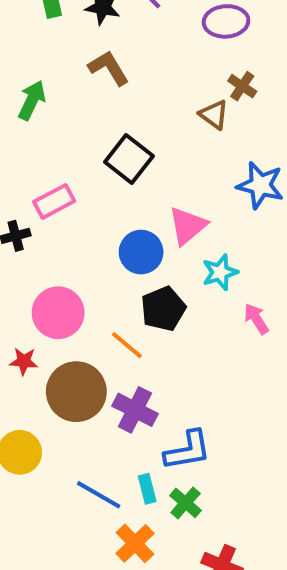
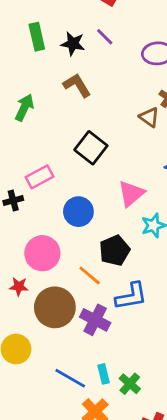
blue circle: (141, 252) -> (78, 212), moved
blue L-shape: (188, 450) -> (131, 296), moved

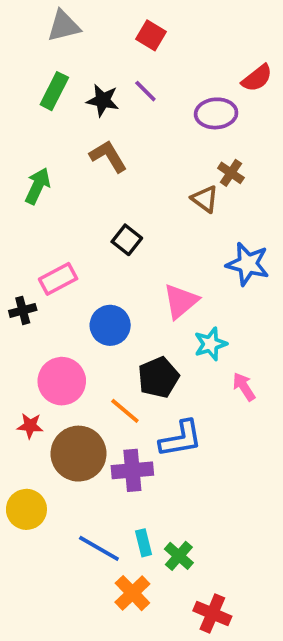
green rectangle: (37, 37) -> (54, 91), turned 40
black square: (91, 148) -> (127, 240), size x0.7
purple cross: (95, 320) -> (132, 470), turned -32

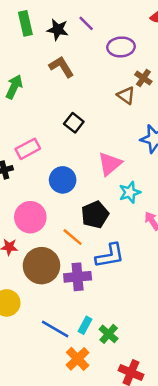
green rectangle: (54, 91) -> (25, 23), turned -40
purple ellipse: (216, 113) -> (121, 47), moved
cyan rectangle: (144, 543) -> (85, 325), turned 42

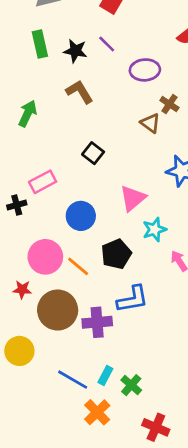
orange line: (73, 237) -> (78, 266), moved

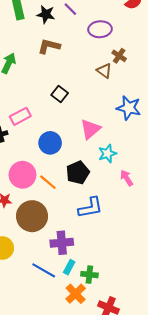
brown L-shape: (79, 92) -> (49, 46), turned -45
purple cross: (97, 322) -> (62, 243), moved
green cross: (131, 385) -> (89, 275), turned -35
orange cross: (97, 412) -> (76, 294), moved

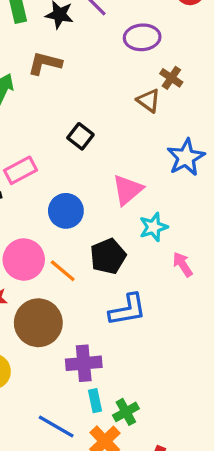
brown L-shape: (49, 46) -> (45, 63), moved
blue star: (129, 108) -> (186, 157), turned 30
cyan rectangle: (69, 267) -> (95, 401), turned -40
blue line: (44, 270) -> (56, 427), moved
green cross: (89, 275) -> (126, 412), turned -35

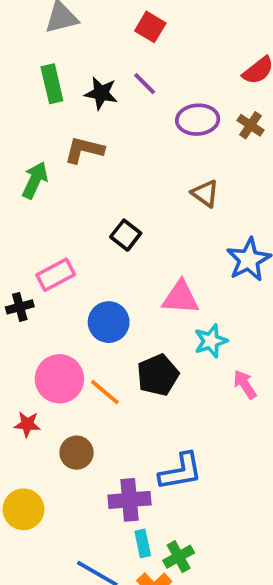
brown cross: (171, 78) -> (251, 125), moved
pink triangle: (128, 190) -> (181, 297), turned 44
blue L-shape: (128, 310) -> (181, 472), moved
brown circle: (38, 323) -> (76, 453), size x0.6

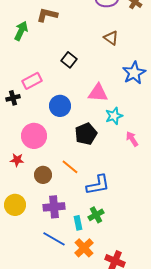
orange line: (105, 392) -> (70, 167), moved
purple cross: (129, 500) -> (54, 207), moved
green cross: (179, 557) -> (96, 215), moved

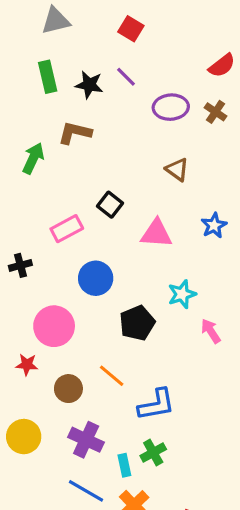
blue star: (134, 73) -> (214, 225), size x0.7
pink rectangle: (32, 81) -> (67, 229), moved
pink triangle: (98, 93) -> (156, 233), moved
purple cross: (54, 207) -> (86, 440), turned 30

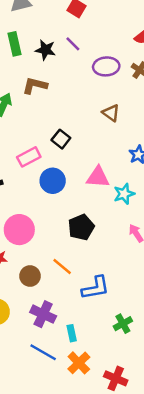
pink triangle: (156, 233) -> (98, 177), moved
blue circle: (96, 278) -> (53, 181), moved
cyan star: (182, 294) -> (124, 194), moved
green cross: (153, 453) -> (123, 324), moved

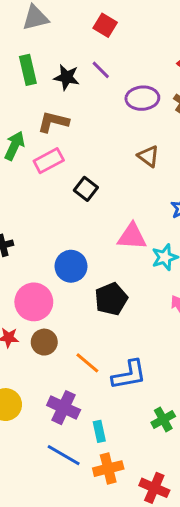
pink rectangle: (29, 157) -> (49, 161), moved
blue circle: (53, 181) -> (71, 266), moved
orange line: (62, 266) -> (87, 363), moved
brown circle: (30, 276) -> (44, 342), moved
orange cross: (79, 363) -> (108, 469), turned 30

